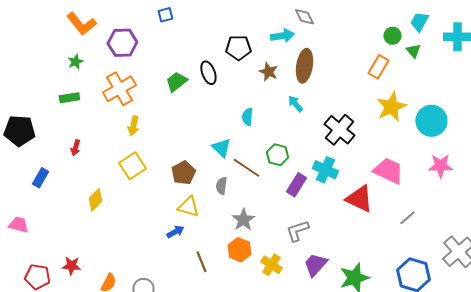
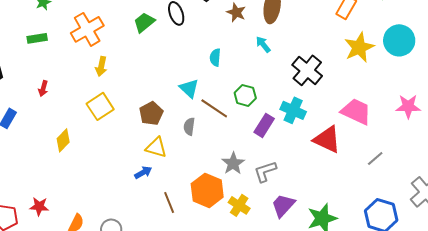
cyan circle: (431, 121) -> (399, 40), moved
gray star: (243, 220) -> (233, 163), moved
orange hexagon: (239, 250) -> (207, 190), size x1.4

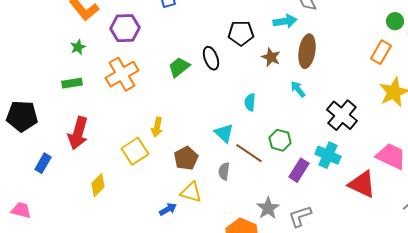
yellow arrow: (101, 66) -> (157, 127), moved
red arrow: (43, 88) -> (78, 133), size x2.0
blue arrow: (143, 172) -> (168, 209), moved

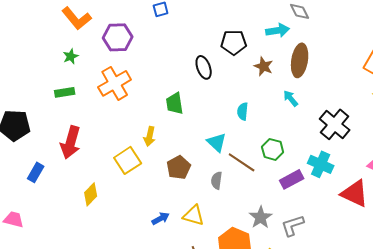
green trapezoid: (179, 67) -> (175, 103), moved, turned -60
purple rectangle: (299, 170) -> (292, 179), turned 30
yellow triangle: (191, 192) -> (194, 215), moved

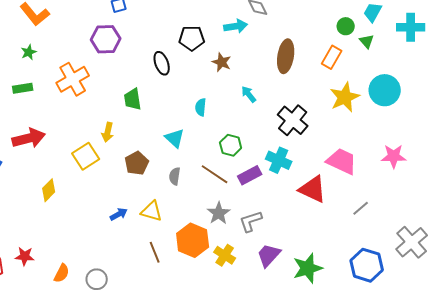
purple hexagon: (118, 37) -> (106, 39), moved
brown ellipse: (300, 60) -> (286, 56), moved
red arrow: (71, 142) -> (29, 138), turned -120
brown line: (242, 162) -> (215, 174), moved

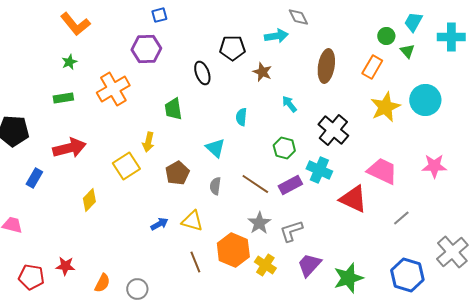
green hexagon: (231, 145) -> (284, 148), moved

